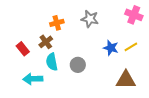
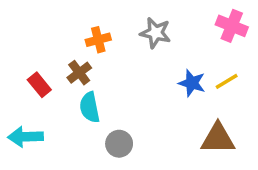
gray circle: (78, 65) -> (119, 144), moved
cyan arrow: (33, 79) -> (25, 137), moved

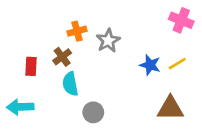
gray star: (155, 33) -> (108, 41), moved, turned 30
red rectangle: (39, 85) -> (31, 66), turned 42

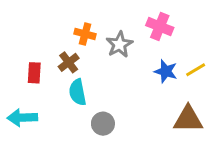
pink cross: (181, 20) -> (160, 26), moved
orange cross: (77, 31) -> (85, 34), turned 30

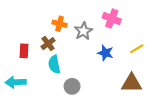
blue star: (166, 71) -> (105, 53), moved

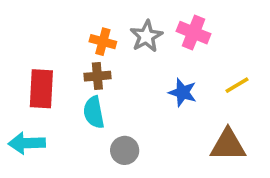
gray star: (84, 31) -> (146, 36), moved
brown cross: (48, 44) -> (97, 76), moved, turned 32
red rectangle: (24, 51) -> (41, 89), size x1.5

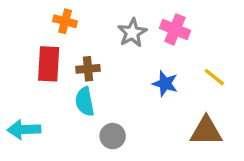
orange cross: (103, 42) -> (65, 21), moved
yellow line: (237, 85) -> (214, 77), turned 70
red rectangle: (41, 89) -> (49, 64), moved

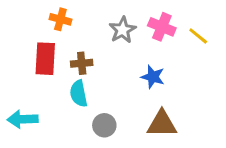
yellow line: (214, 77) -> (198, 36), moved
brown triangle: (206, 131) -> (162, 124), moved

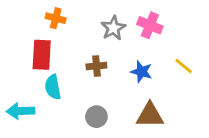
yellow line: (198, 36) -> (184, 66), moved
brown cross: (82, 63) -> (96, 66), moved
cyan semicircle: (79, 93) -> (53, 87), moved

